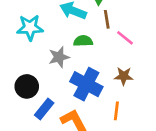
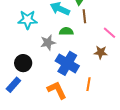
pink line: (125, 38) -> (109, 33), moved
brown star: (124, 76) -> (101, 52), moved
blue rectangle: (44, 109) -> (13, 85), moved

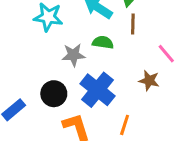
black circle: (23, 63) -> (54, 94), moved

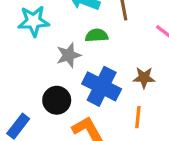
brown star: (149, 81) -> (144, 78), moved

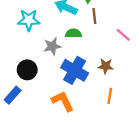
black circle: (57, 100) -> (27, 70), moved
orange line: (138, 117) -> (110, 96), moved

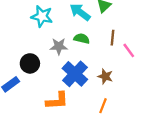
brown line: (94, 16) -> (113, 38), moved
orange L-shape: (63, 101) -> (57, 101), turned 100

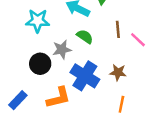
green semicircle: (82, 39) -> (85, 36), turned 32
black circle: (30, 63) -> (40, 64), moved
orange L-shape: (57, 101) -> (58, 98), moved

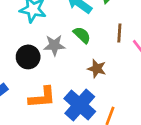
brown star: (118, 72) -> (97, 69), moved
blue cross: (85, 76) -> (80, 105), moved

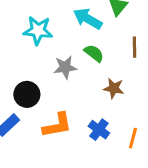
black circle: (28, 57) -> (27, 94), moved
blue cross: (80, 105) -> (99, 130), size x0.6

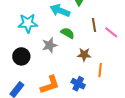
black circle: (27, 94) -> (21, 56), moved
orange line: (133, 138) -> (100, 70), moved

